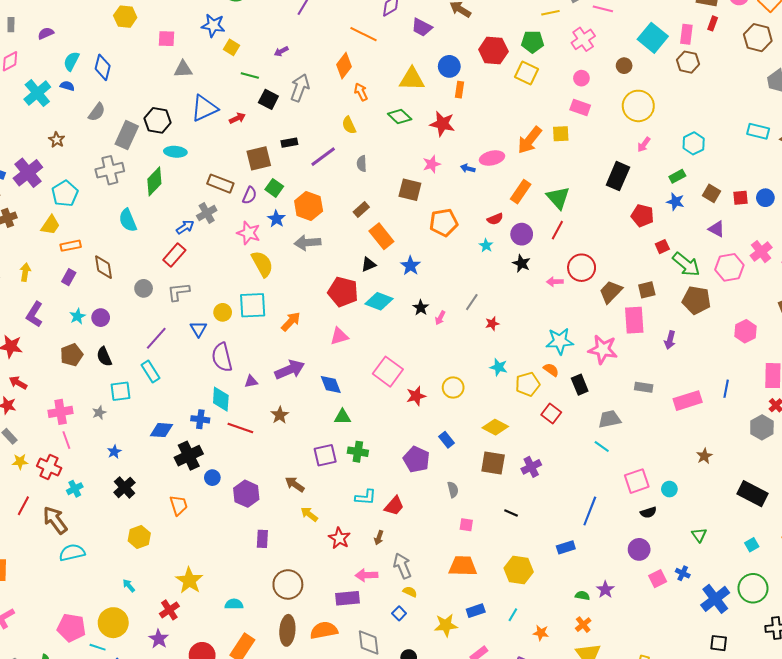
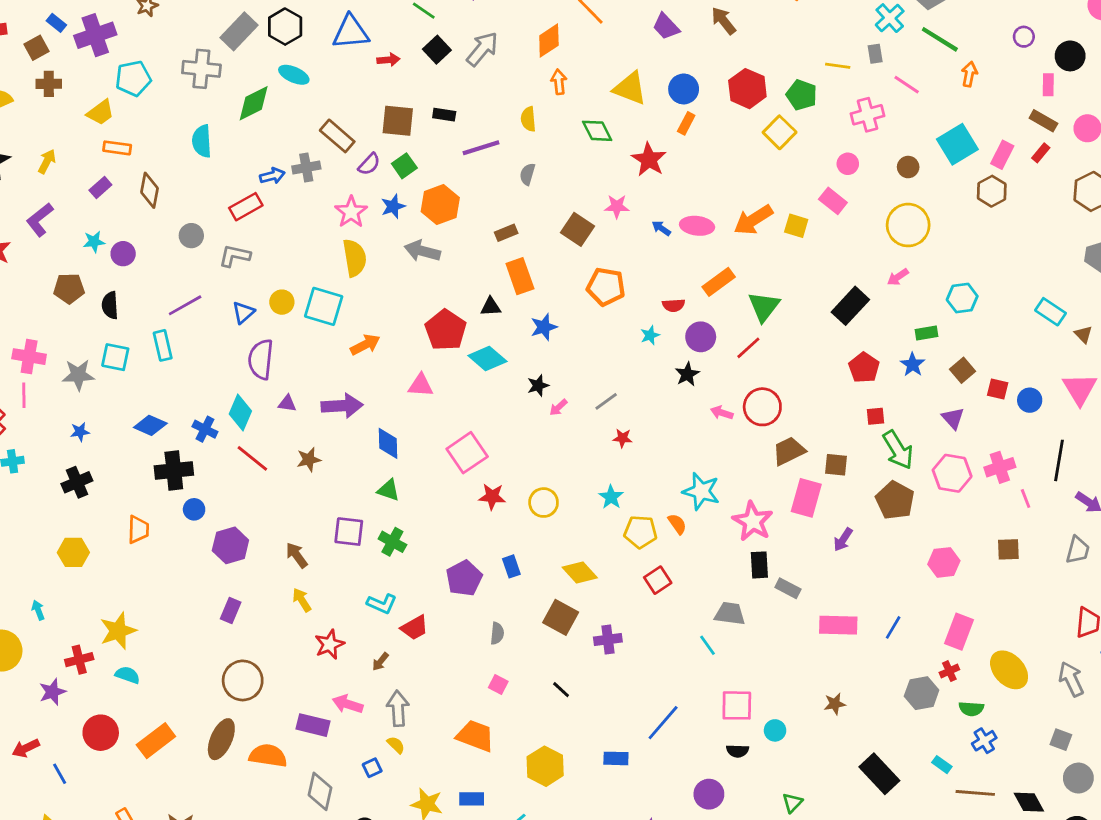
black rectangle: (580, 385) -> (759, 565), moved
gray star: (99, 413) -> (78, 375), size x1.6
cyan semicircle: (234, 604) -> (128, 675), moved

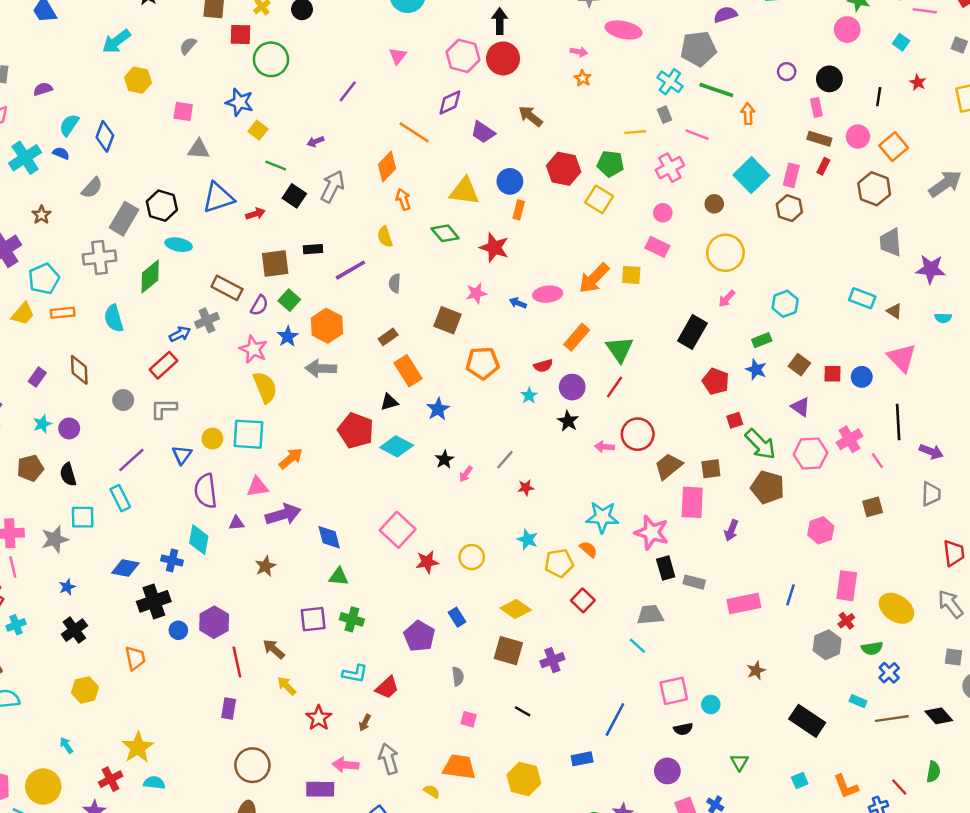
orange rectangle: (117, 148) -> (63, 313), moved
pink triangle: (421, 385) -> (257, 487), moved
red line: (252, 458) -> (237, 662), moved, turned 52
purple hexagon: (230, 545) -> (214, 622), moved
yellow semicircle: (396, 745) -> (432, 791), moved

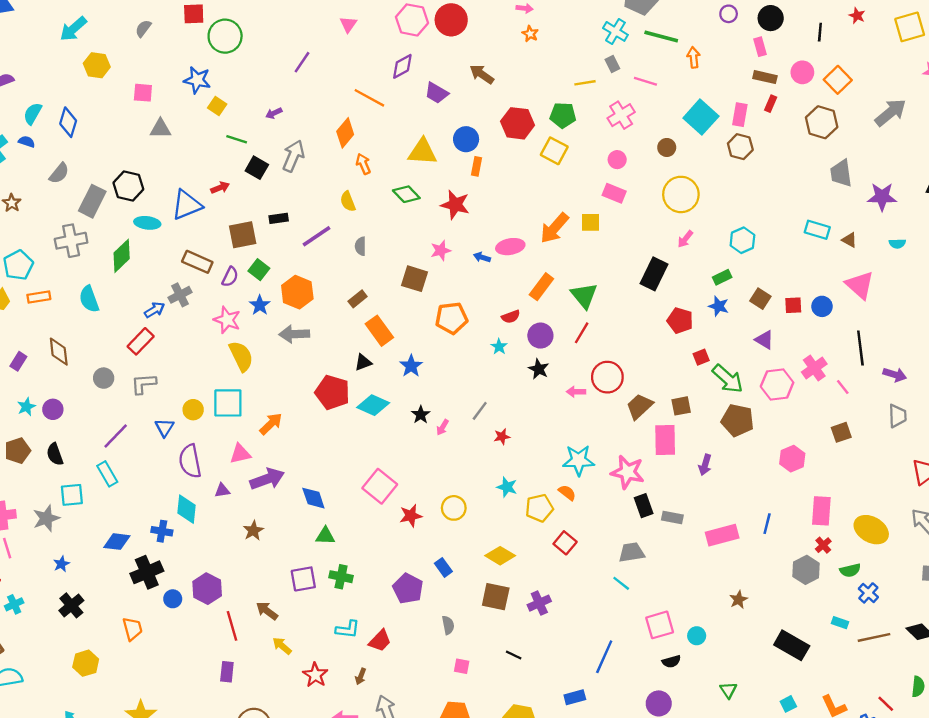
blue triangle: (218, 198) -> (187, 205), moved

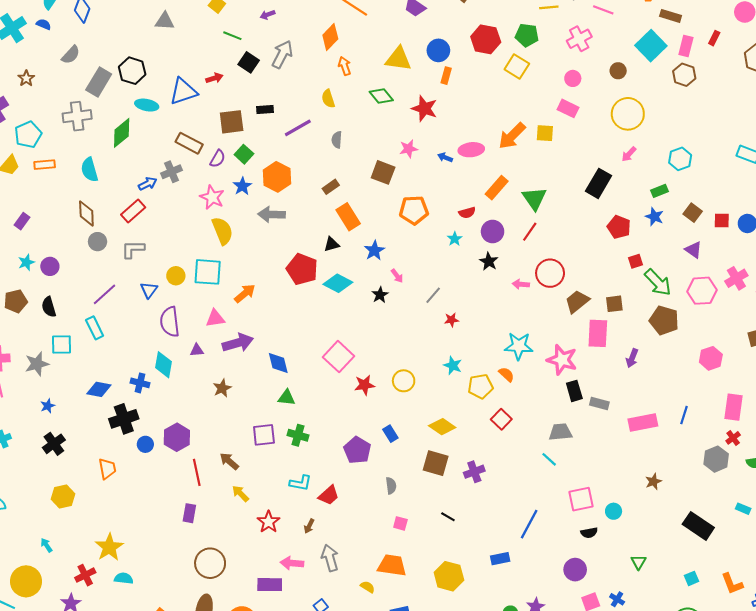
brown rectangle: (765, 77) -> (671, 16), moved
brown diamond: (59, 352) -> (86, 213), moved
pink arrow: (443, 427) -> (397, 276), moved, turned -72

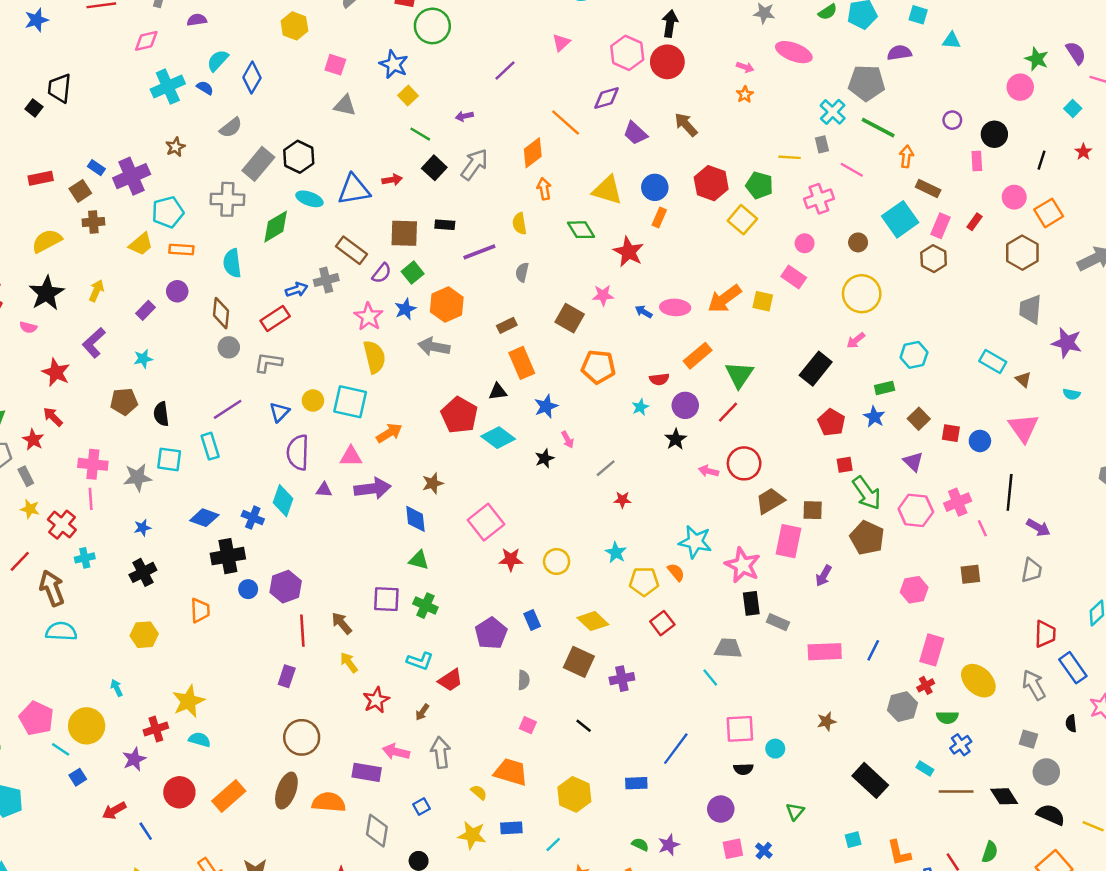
purple circle: (50, 266) -> (177, 291), moved
brown star: (222, 388) -> (433, 483), moved

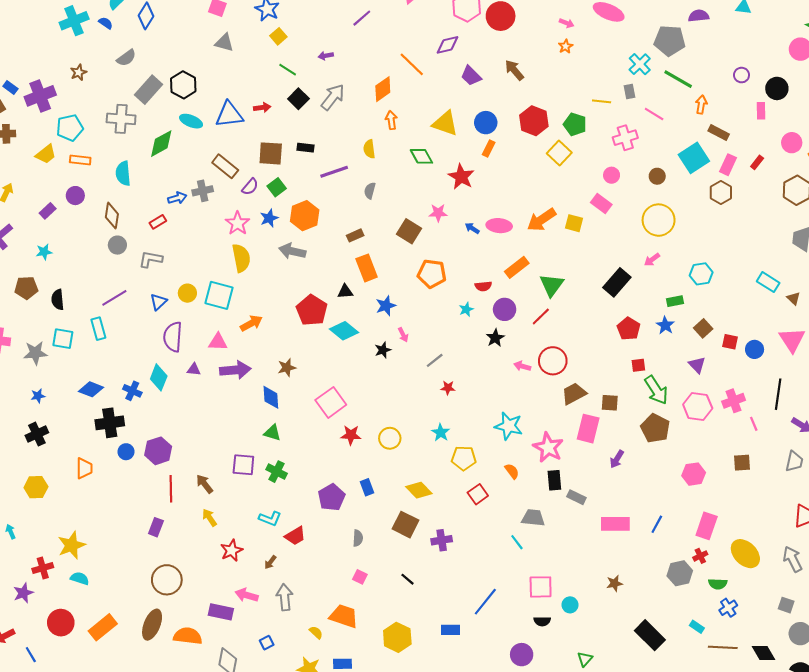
red rectangle: (275, 318) -> (158, 222), size x0.7
orange semicircle: (676, 572) -> (512, 471), moved

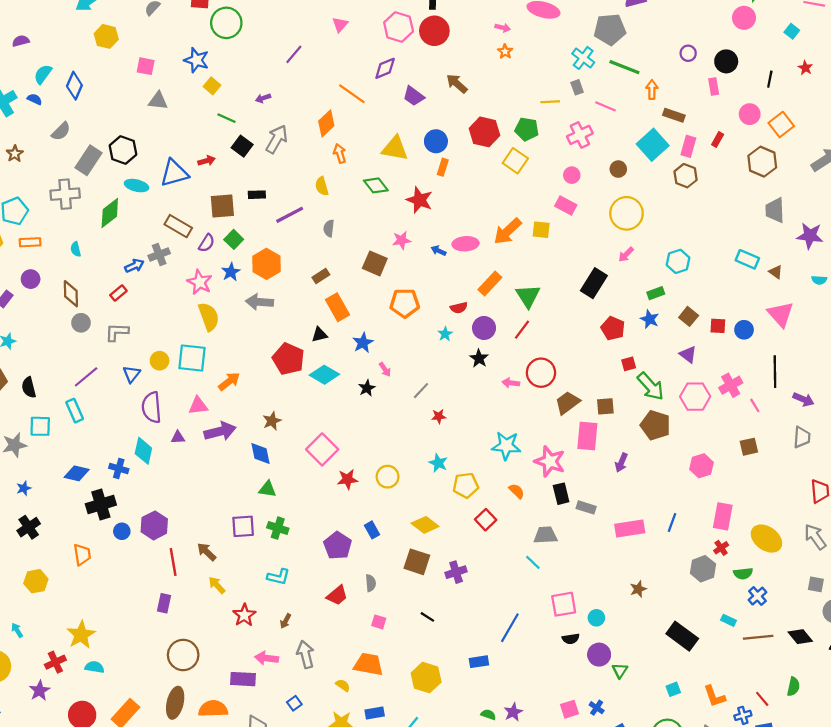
cyan semicircle: (123, 173) -> (76, 249), size x0.6
red trapezoid: (295, 536) -> (337, 595), moved
purple circle: (522, 655) -> (599, 655), moved

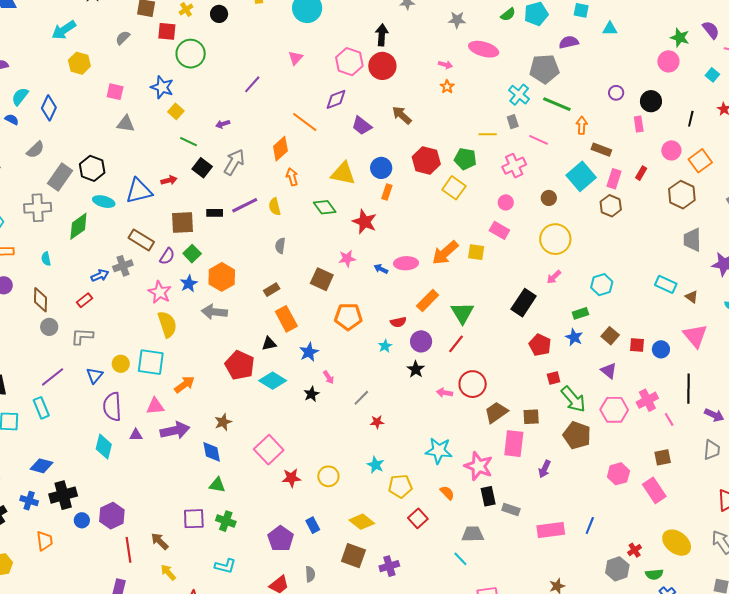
purple line: (290, 215) -> (245, 205), moved
blue cross: (119, 468) -> (29, 501), moved
pink rectangle: (723, 516) -> (654, 490), moved, turned -45

